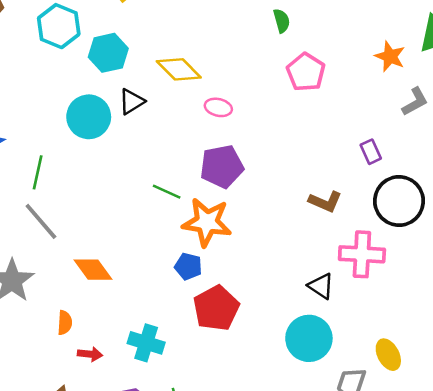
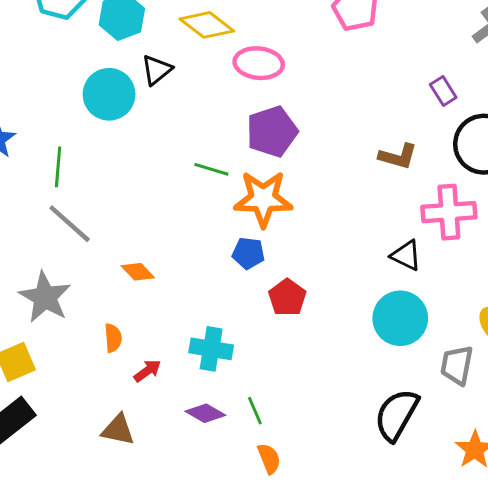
pink ellipse: (218, 107) -> (259, 63), size x1.5
orange diamond: (93, 270) -> (138, 272), size x0.7
red pentagon: (216, 308) -> (287, 298), size x0.7
red arrow: (90, 354) -> (147, 371), turned -35

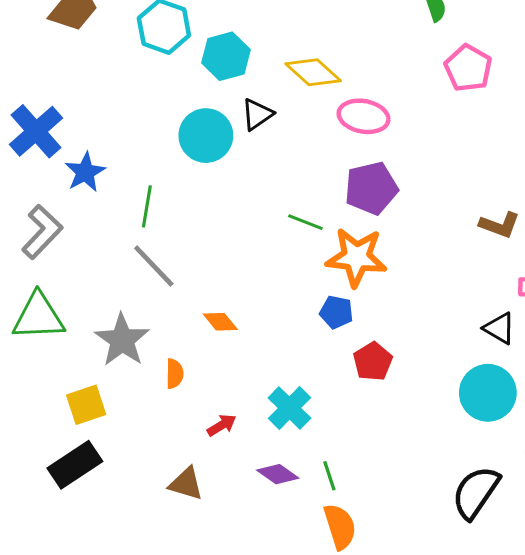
orange semicircle: (113, 338) -> (175, 374), moved
cyan cross: (211, 349) -> (289, 408), turned 30
orange semicircle: (269, 459) -> (340, 527), size x1.4

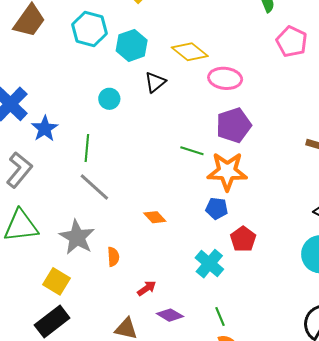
cyan circle: (206, 136) -> (109, 99), moved, size x0.6
orange diamond: (220, 322) -> (155, 217), moved
yellow square: (86, 405) -> (57, 281), turned -36
cyan cross: (289, 408) -> (209, 264), moved
purple diamond: (278, 474) -> (170, 315), moved

